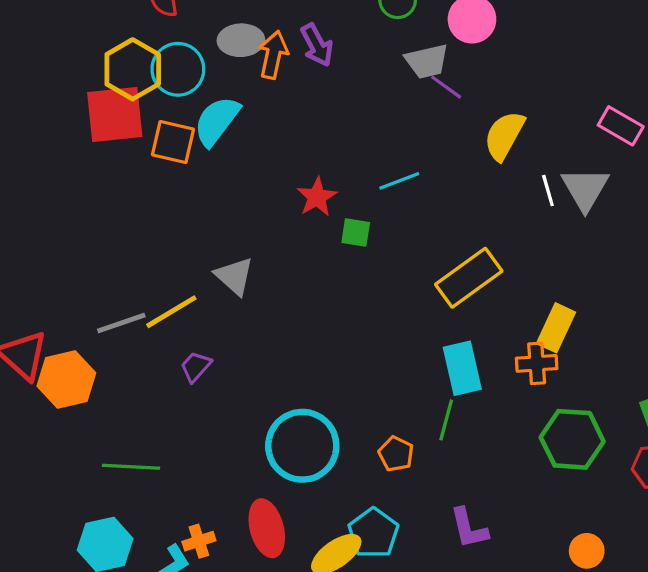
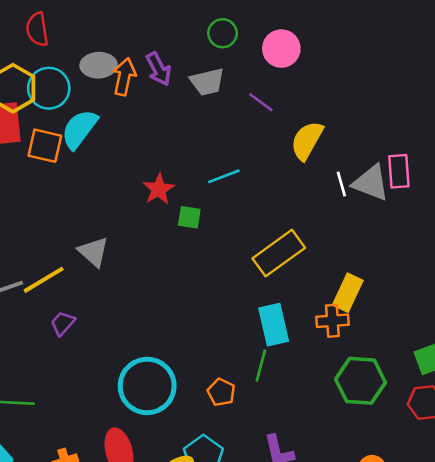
gray trapezoid: (427, 61) -> (207, 82), moved
pink rectangle: (621, 126) -> (399, 171), moved, turned 56
gray triangle: (585, 189) -> (371, 183), turned -39

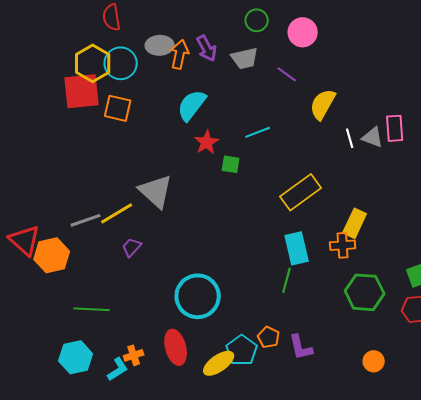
cyan semicircle: (79, 129) -> (192, 105), moved
gray triangle: (371, 183) -> (373, 137), size x0.7
gray triangle: (93, 252) -> (156, 191), size x1.4
orange pentagon: (221, 392) -> (269, 337), moved

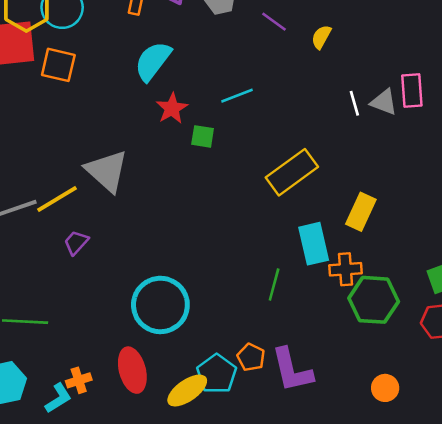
yellow semicircle: (323, 104) -> (321, 37), moved, size x0.6
orange cross: (343, 245) -> (346, 269), moved
cyan rectangle: (297, 248) -> (314, 244), moved
purple L-shape: (301, 347) -> (292, 370), size x1.4

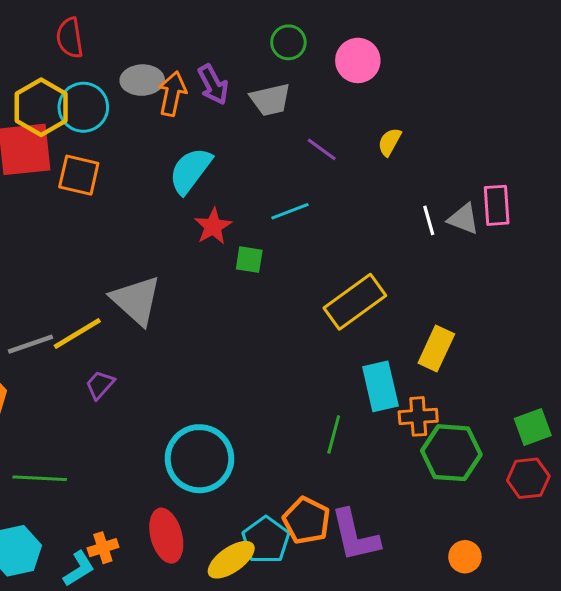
purple line: (274, 22) -> (322, 149), moved
orange pentagon: (251, 357) -> (307, 521), size x1.4

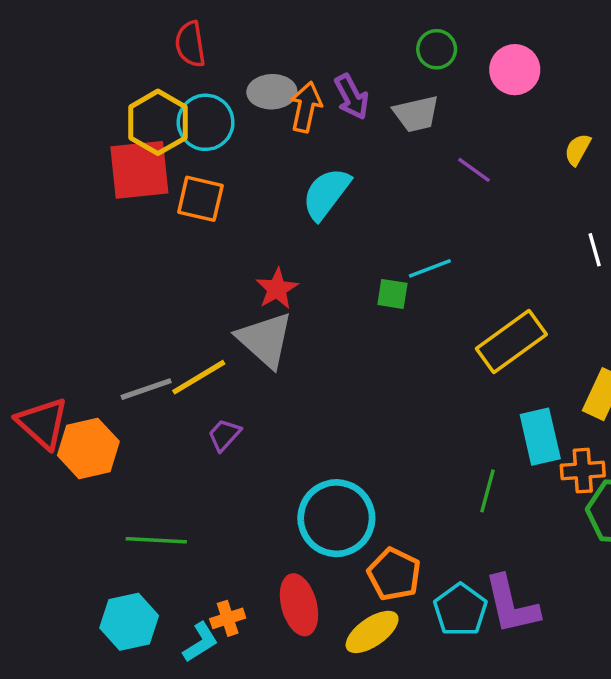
yellow semicircle: (390, 142) -> (578, 149), moved
cyan line: (290, 211) -> (430, 268), moved
red star: (213, 226) -> (277, 289), moved
orange pentagon: (307, 521) -> (394, 574), moved
cyan pentagon: (266, 540) -> (460, 610), moved

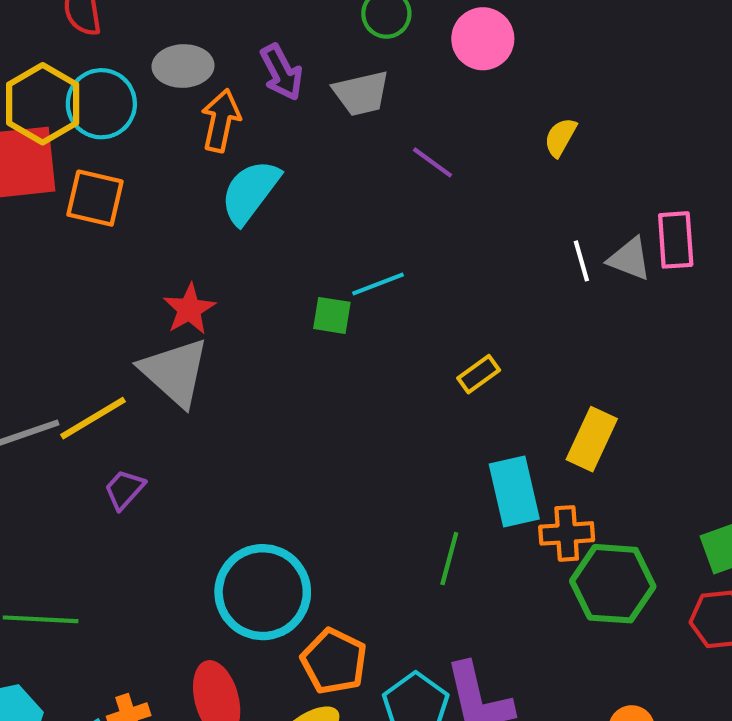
orange arrow: (306, 107) -> (221, 120), moved
yellow rectangle: (511, 341) -> (479, 374), size x0.5

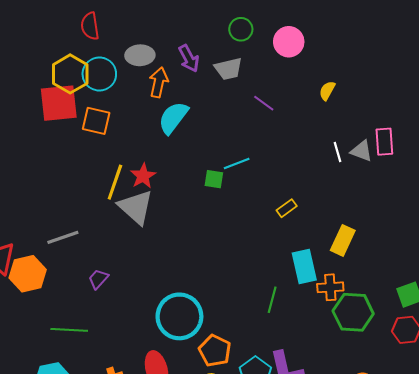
yellow line: (93, 418) -> (115, 182), moved, turned -40
purple trapezoid: (124, 489) -> (98, 279), moved

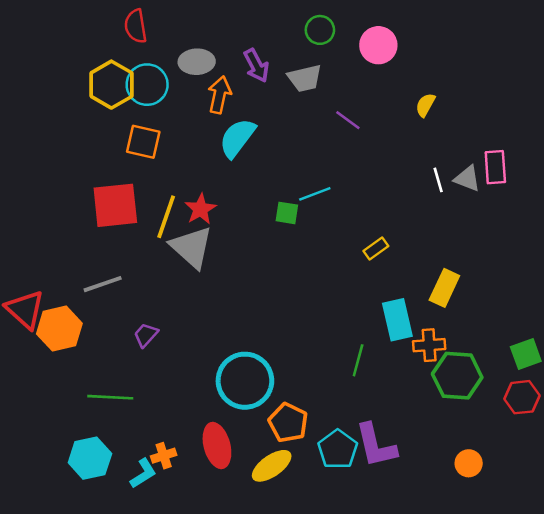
red square: (59, 103) -> (115, 205), moved

